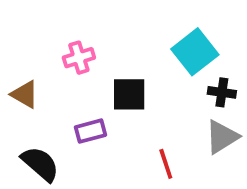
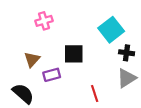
pink cross: (79, 58) -> (44, 21), moved
brown triangle: (25, 94) -> (32, 59), moved, turned 42

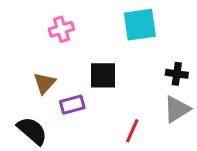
cyan square: (111, 30) -> (140, 25), moved, turned 30
red line: (95, 94) -> (132, 131), turned 42

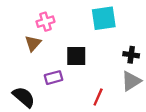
brown triangle: (45, 83) -> (33, 43), moved

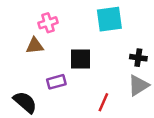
brown triangle: (33, 43) -> (35, 46), turned 42

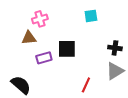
cyan square: (109, 19) -> (91, 16), size x0.6
purple rectangle: (56, 82) -> (44, 58), moved

